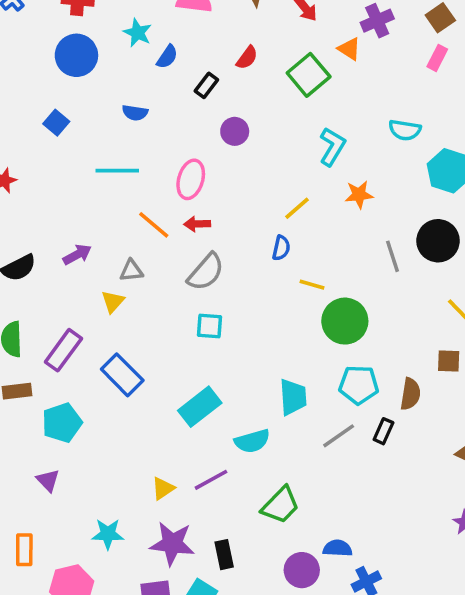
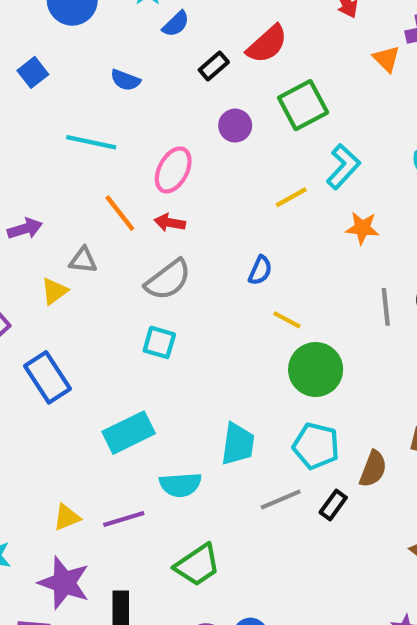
red semicircle: (247, 58) -> (267, 44), size x1.5
green square: (309, 75) -> (303, 105), moved
yellow line: (297, 208) -> (291, 197), moved

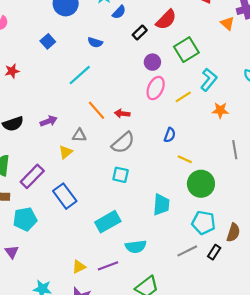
cyan line: (91, 142) -> (80, 75), turned -50
pink ellipse: (173, 170) -> (156, 88), moved
cyan trapezoid: (238, 444) -> (161, 205), moved

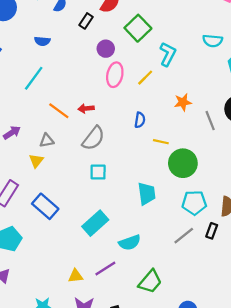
orange star: (220, 110) -> (183, 102), moved
yellow triangle: (79, 267) -> (76, 276), turned 32

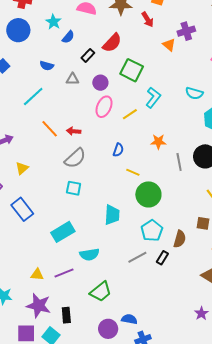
green square: (138, 28) -> (132, 70), turned -30
gray triangle: (47, 140) -> (72, 79), moved
cyan pentagon: (194, 203) -> (152, 231), turned 30

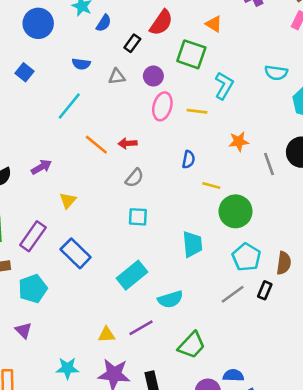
orange triangle: (169, 45) -> (214, 24), moved
yellow line: (130, 114) -> (197, 111), turned 49
gray semicircle: (75, 158) -> (134, 178), size x0.7

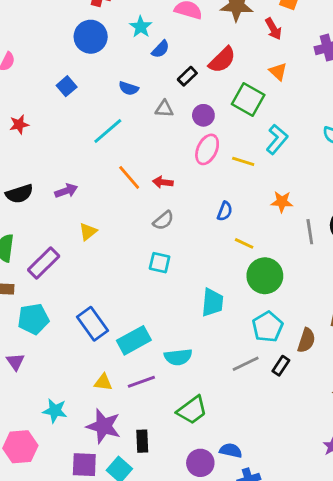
blue rectangle: (76, 253) -> (92, 324), moved
cyan rectangle: (132, 275) -> (134, 340), moved

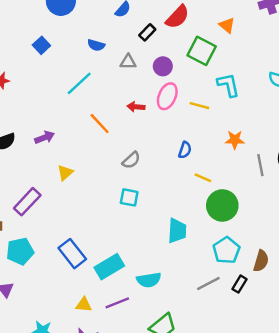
cyan L-shape: (277, 139) -> (228, 85), turned -50
red arrow: (163, 182) -> (136, 107), moved

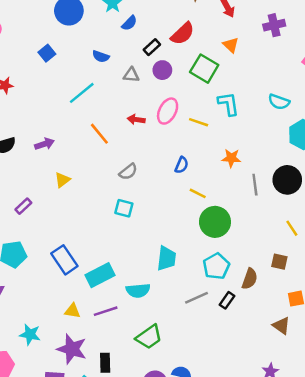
purple circle: (163, 66) -> (162, 70), moved
purple rectangle: (27, 202) -> (23, 206), size x0.6
cyan trapezoid: (177, 231) -> (167, 258), moved

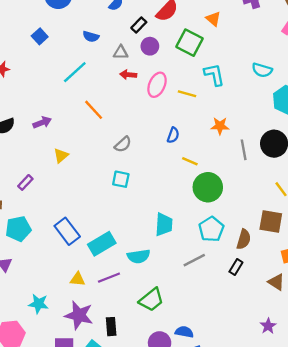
red arrow: (136, 120) -> (128, 75), moved
brown square: (279, 262) -> (271, 221), size x1.5
black rectangle: (227, 300) -> (236, 267), moved

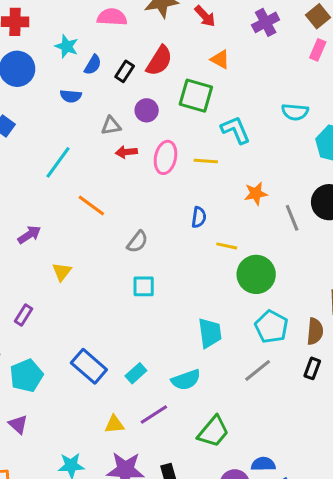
black rectangle: (139, 25) -> (125, 71), moved
blue semicircle: (91, 37) -> (71, 96), moved
cyan rectangle: (102, 244) -> (136, 373), size x0.6

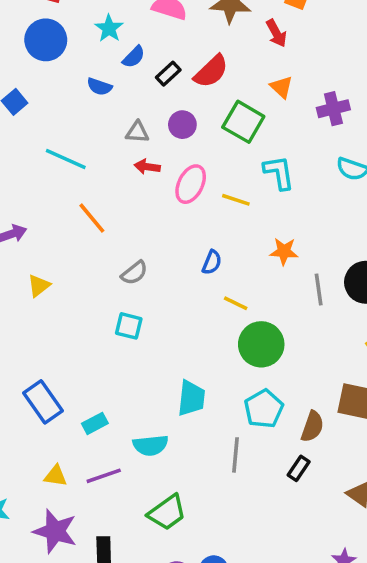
purple cross: (266, 22) -> (333, 109), moved
cyan line: (58, 162) -> (66, 159), turned 64
gray line: (258, 370) -> (235, 455), turned -60

